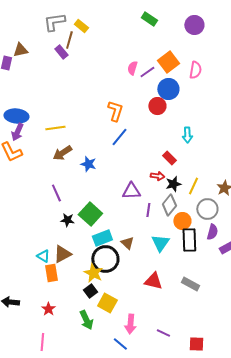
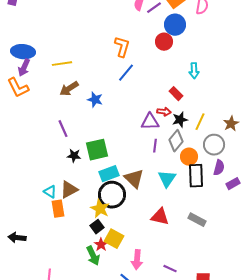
purple triangle: (131, 191) -> (150, 122), moved
green square: (90, 214) -> (97, 150), turned 35
brown triangle: (127, 243) -> (134, 179), size x1.5
red star: (48, 309) -> (101, 245), moved

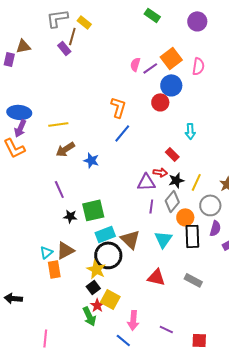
cyan triangle: (50, 192) -> (46, 252), turned 48

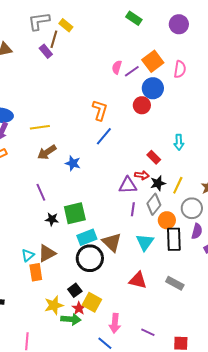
cyan arrow: (190, 131) -> (179, 142), moved
yellow star: (96, 269) -> (54, 305), moved, turned 30
green arrow: (89, 316) -> (71, 319), turned -60

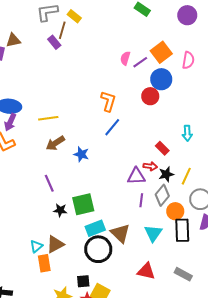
black square: (75, 290) -> (83, 281), turned 32

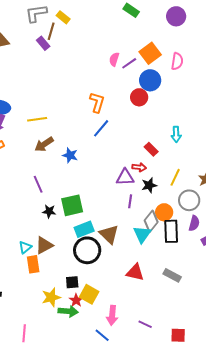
black star: (166, 174) -> (149, 185), moved
gray diamond: (162, 195) -> (151, 221), moved

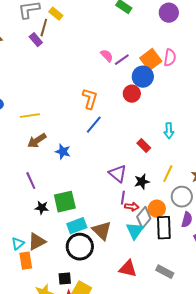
orange square: (150, 53) -> (151, 60), moved
pink semicircle: (114, 59) -> (107, 56), turned 120
red arrow: (139, 167) -> (132, 207), moved
purple triangle: (125, 177) -> (118, 174), turned 42

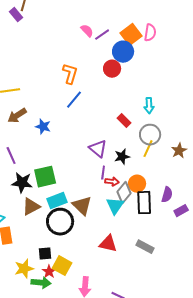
gray circle: (182, 197) -> (150, 135), moved
black star: (42, 208) -> (22, 183), size x1.5
brown triangle: (37, 242) -> (31, 207), moved

